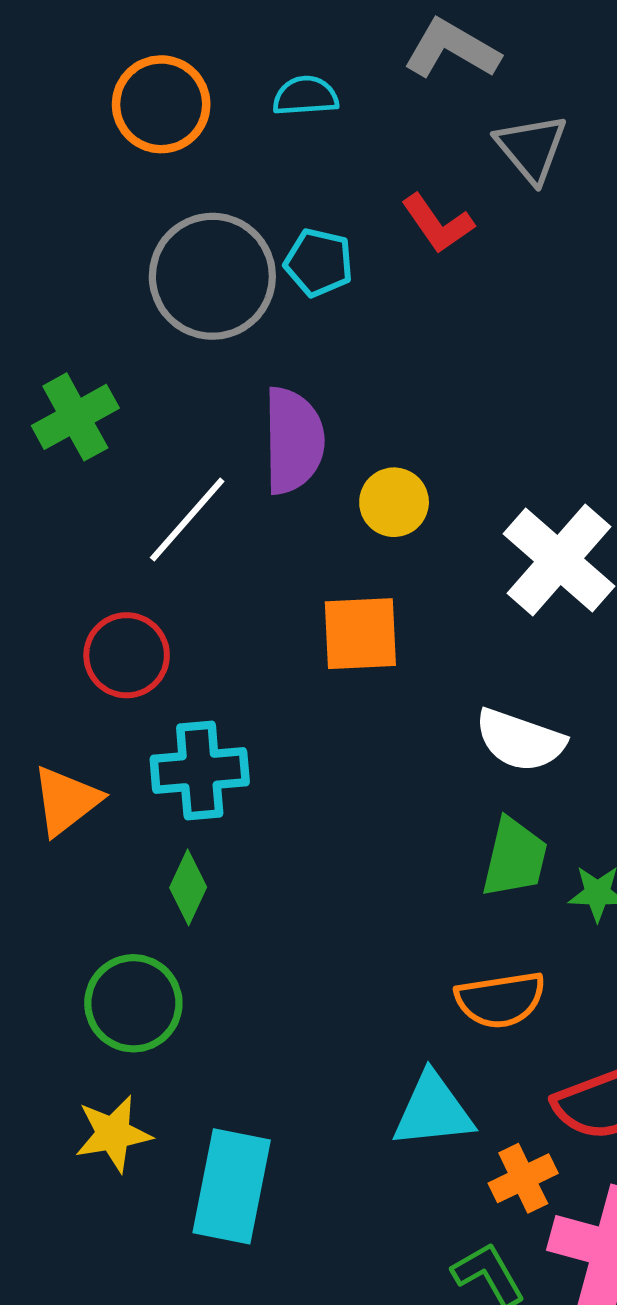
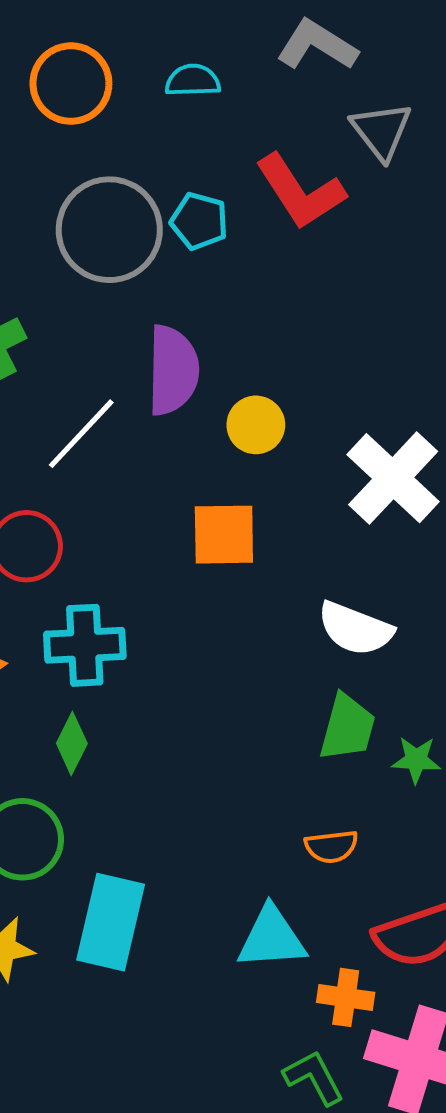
red L-shape: (438, 224) -> (300, 192), size x1.5
orange semicircle: (500, 1000) -> (331, 847), size x0.7
orange cross: (523, 1178) -> (346, 997), turned 32
cyan rectangle: (232, 1186) -> (111, 922), moved

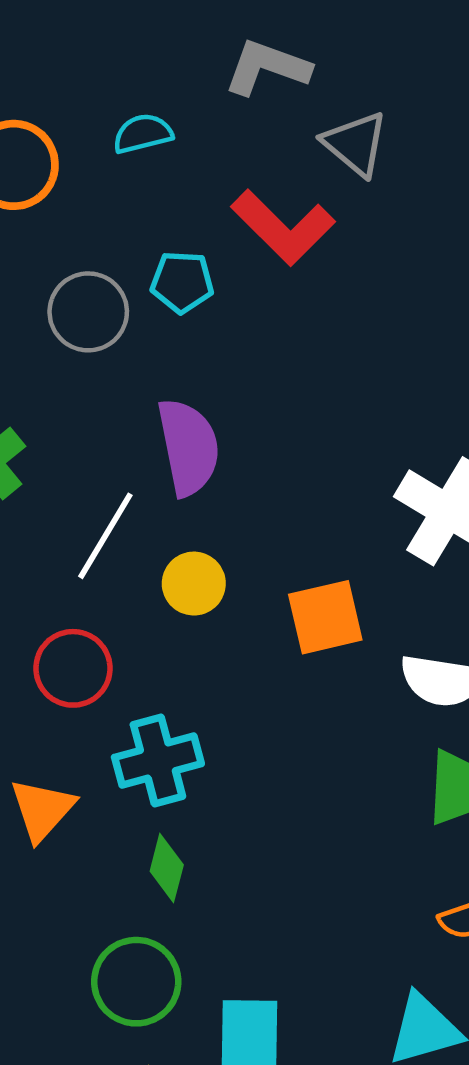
gray circle: (109, 230) -> (88, 312), size x0.7
yellow circle: (256, 425) -> (194, 584), moved
orange square: (224, 535) -> (325, 617), moved

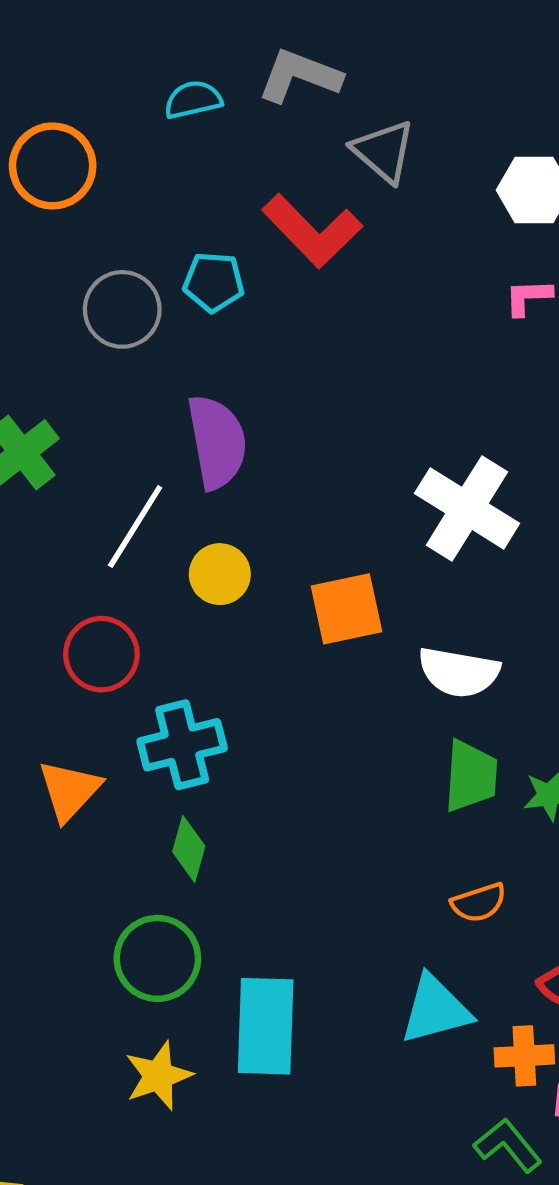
cyan semicircle: (143, 134) -> (193, 100), moved

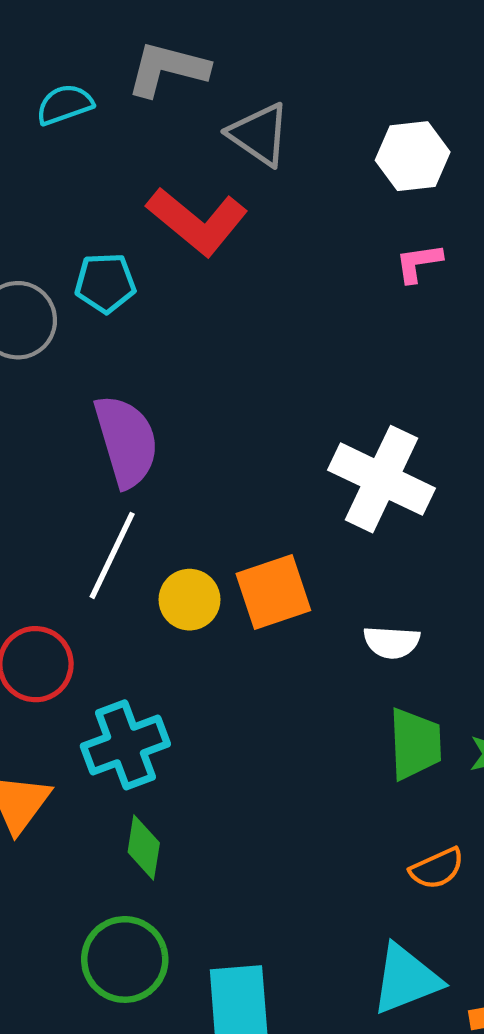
white line: (135, 526) -> (112, 555), moved
yellow circle: (220, 574) -> (189, 600), moved
white semicircle: (459, 672) -> (392, 642), size x0.7

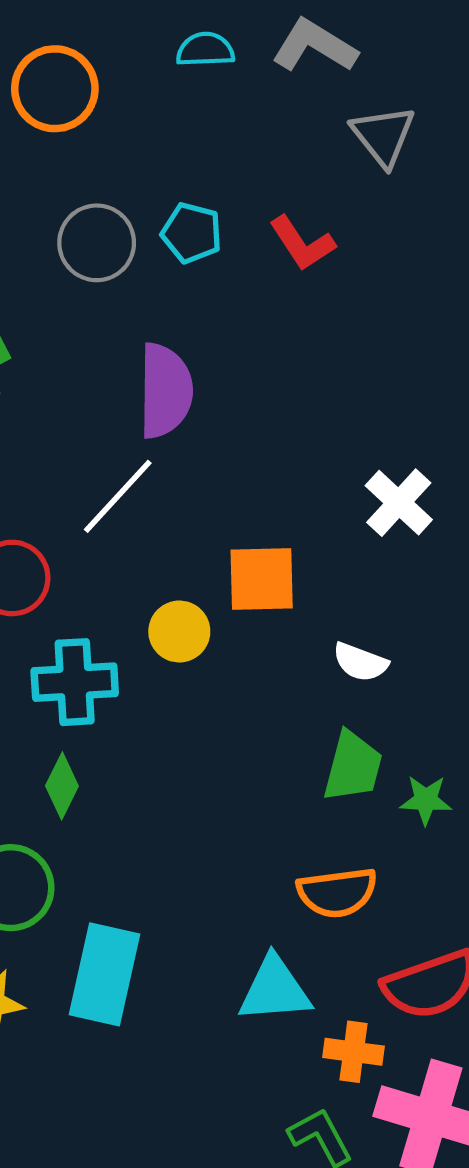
red L-shape: (197, 221) -> (302, 243), moved, size x0.7
white cross: (382, 479) -> (399, 503), size x0.7
yellow circle: (189, 600) -> (179, 631), moved
orange semicircle: (437, 868) -> (337, 892), size x1.4

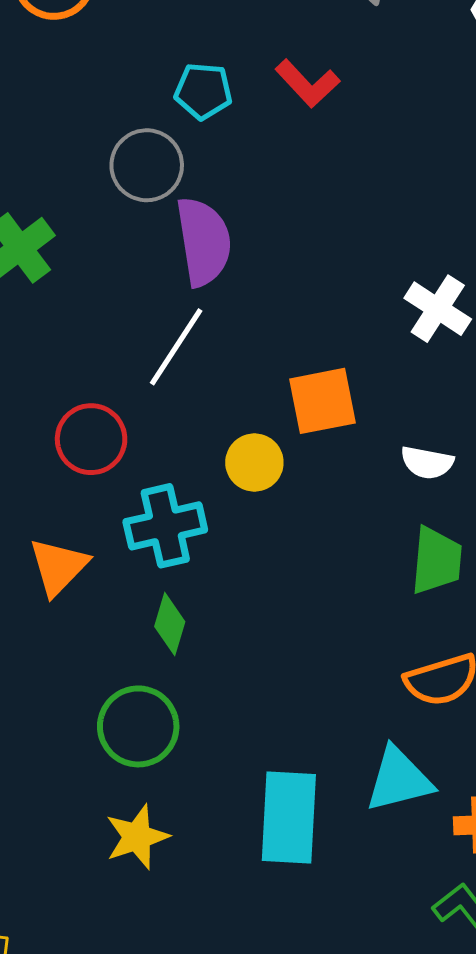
gray circle: (97, 243) -> (147, 165), moved
cyan rectangle: (105, 974) -> (289, 818), moved

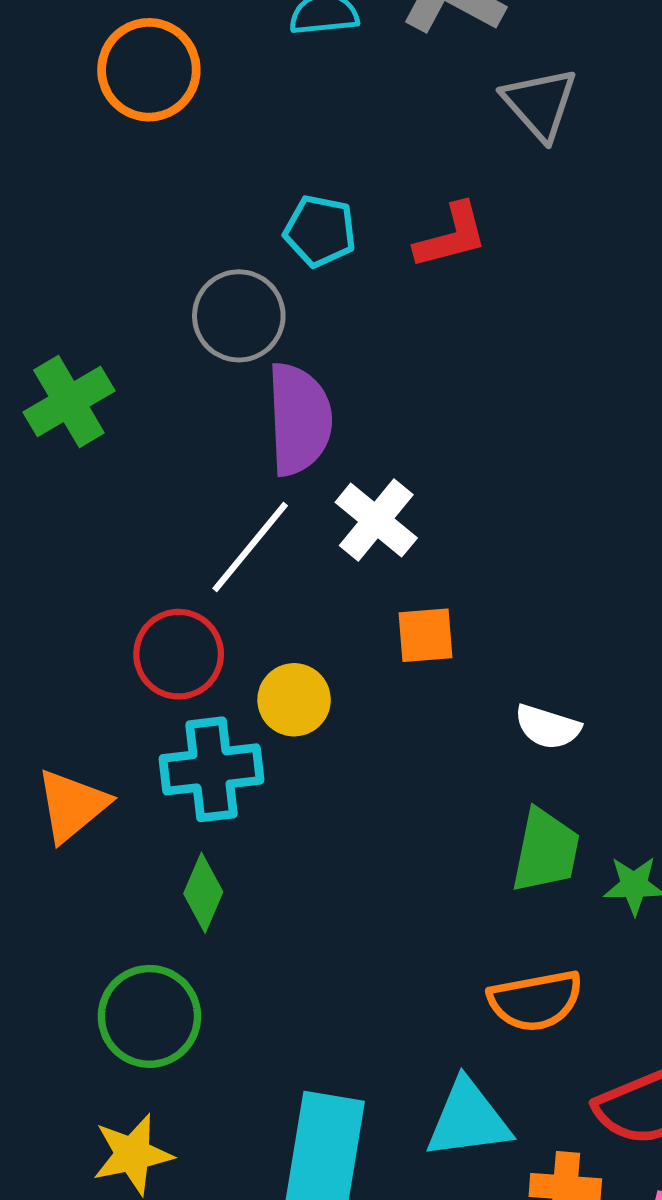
red L-shape: (307, 83) -> (451, 236), turned -68
white cross: (438, 309) -> (376, 520), moved
orange square: (323, 401) -> (426, 635), size x0.7
red circle: (91, 439) -> (179, 654), moved
yellow circle: (254, 463) -> (294, 700), moved

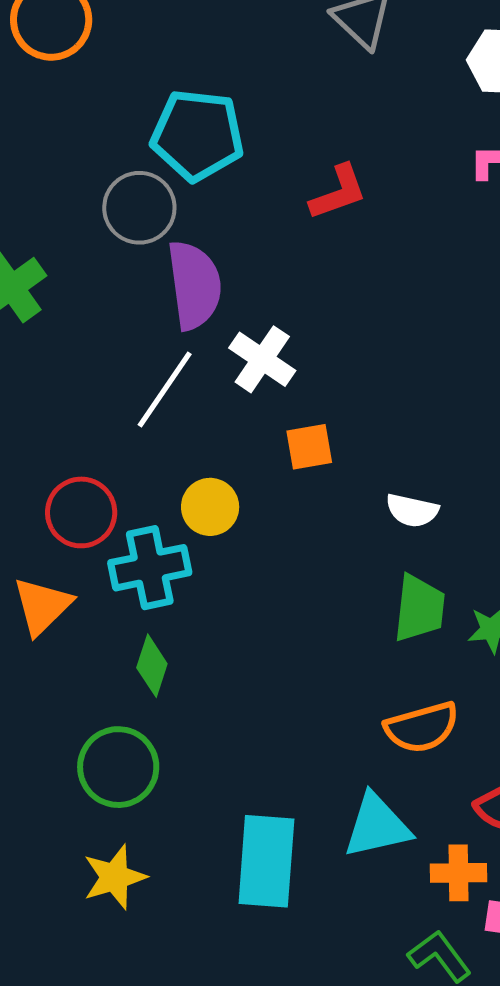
cyan pentagon: (320, 231) -> (198, 135), size x1.6
red L-shape: (451, 236) -> (338, 192), moved
red circle: (179, 654) -> (81, 512), moved

